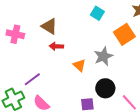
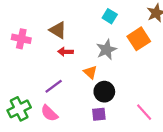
gray star: (103, 56) -> (106, 50), moved
purple line: (32, 79) -> (54, 86), moved
black circle: (105, 88) -> (104, 92), moved

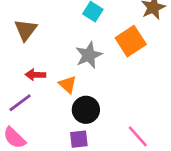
brown triangle: (58, 30) -> (26, 30), turned 36
red arrow: (65, 52) -> (35, 75), moved

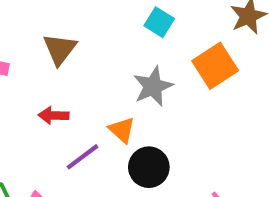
red arrow: (35, 75) -> (54, 115), moved
purple line: (20, 103) -> (83, 157), moved

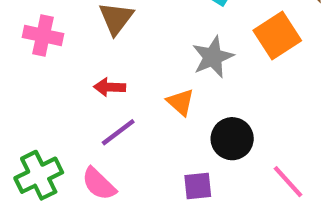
purple line: (83, 157) -> (118, 132), moved
black circle: (149, 167) -> (232, 139), moved

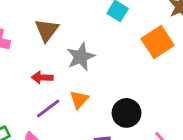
gray star: (213, 57) -> (81, 57), moved
orange triangle: (181, 102) -> (79, 100), moved, turned 30

